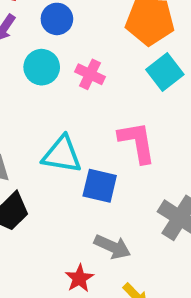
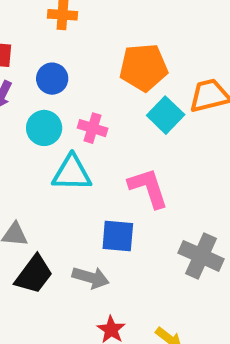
cyan triangle: (62, 155) -> (72, 173), moved
gray arrow: (112, 247) -> (91, 278), moved

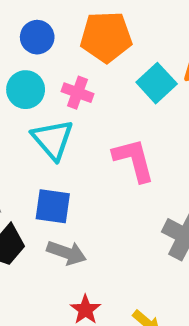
orange pentagon: (144, 67) -> (106, 37), moved
cyan triangle: (72, 173) -> (53, 140), turned 45
blue square: (118, 236) -> (53, 206), moved

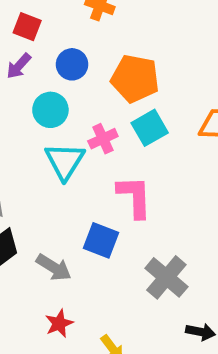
cyan square: (157, 83) -> (150, 128), moved
pink cross: (77, 93) -> (103, 139), moved, turned 32
blue square: (53, 206) -> (101, 240), moved

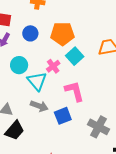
cyan circle: (50, 110) -> (19, 65), moved
blue square: (101, 240) -> (63, 116), turned -30
gray arrow: (54, 267) -> (39, 106), moved

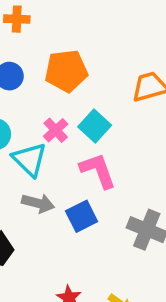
cyan square: (75, 56) -> (95, 126), moved

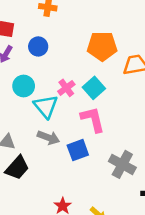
orange pentagon: (66, 71) -> (102, 46), moved

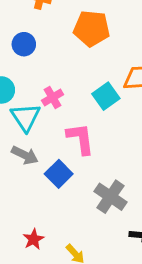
orange pentagon: (102, 46) -> (92, 28), moved
cyan square: (94, 88) -> (106, 96), moved
blue square: (78, 150) -> (59, 174), turned -30

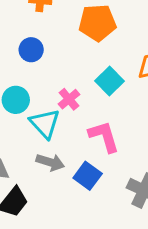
cyan square: (106, 96) -> (109, 81), moved

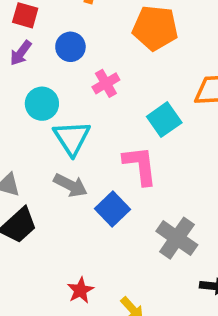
cyan square: (109, 81) -> (164, 120), moved
pink cross: (69, 99) -> (106, 83), moved

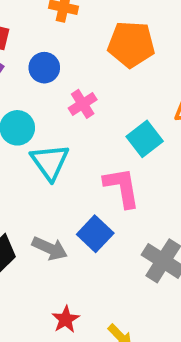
gray arrow: (71, 185) -> (50, 248), moved

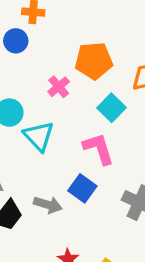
orange pentagon: (131, 44) -> (94, 61), moved
blue circle: (44, 68) -> (16, 41), moved

